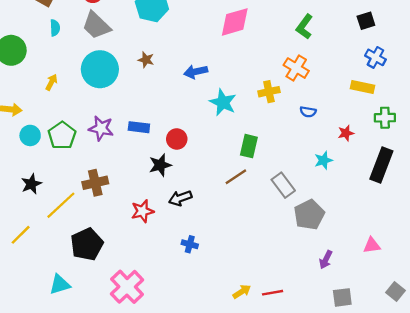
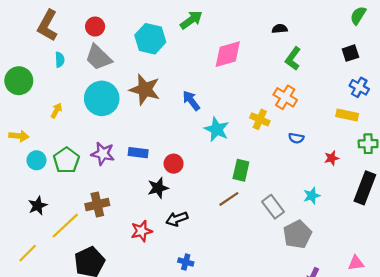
brown star: (146, 60) -> (145, 90), size x2.0
blue arrow: (196, 72) -> (191, 101), turned 65
yellow cross: (269, 92) -> (260, 119), turned 36
cyan star: (323, 160) -> (312, 196), moved

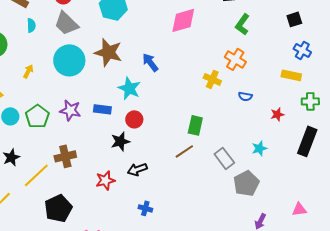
cyan star: (217, 129) -> (129, 88), moved

